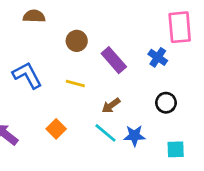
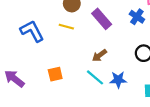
yellow line: (75, 83) -> (66, 27), moved
orange square: (56, 129) -> (55, 74), turned 32

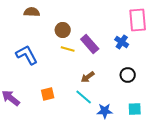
yellow line: (66, 27) -> (68, 49), moved
blue star: (118, 80) -> (105, 111), moved

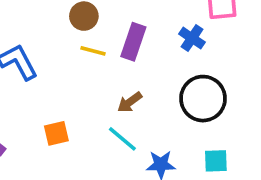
purple rectangle: (90, 44) -> (133, 42), turned 60
black circle: (128, 75) -> (203, 99), size x1.6

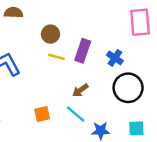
blue cross: (192, 38) -> (115, 58), moved
orange square: (56, 133) -> (42, 114), moved

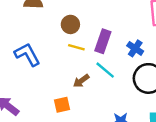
brown arrow: (80, 90) -> (81, 81), moved
cyan line: (76, 114) -> (105, 70), moved

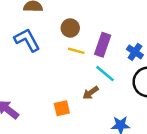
blue L-shape: (27, 54) -> (27, 40), moved
brown arrow: (81, 81) -> (91, 93), moved

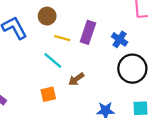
brown circle: (70, 28) -> (47, 16), moved
cyan line: (105, 74) -> (53, 60), moved

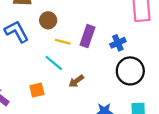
blue cross: (120, 39) -> (118, 43), turned 32
orange square: (48, 94) -> (37, 90), moved

